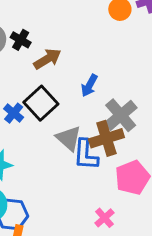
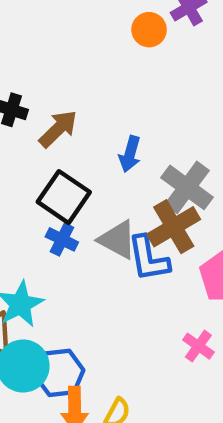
blue cross: (14, 113) -> (62, 239), moved

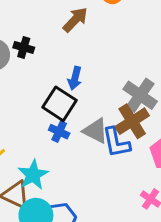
brown arrow: (58, 129) -> (75, 20), moved
blue arrow: (130, 154) -> (75, 78), moved

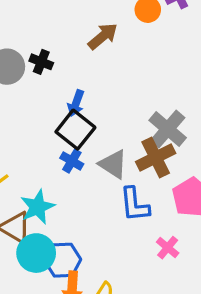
blue arrow: (75, 78) -> (76, 103), moved
blue L-shape: (116, 142) -> (135, 204), moved

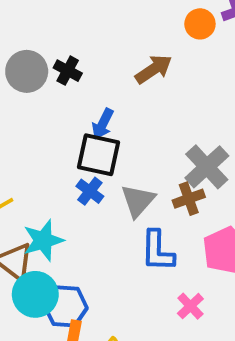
brown arrow: (103, 36) -> (154, 69), moved
black square: (75, 130) -> (98, 155), turned -33
brown cross: (156, 157) -> (189, 199), size x0.7
gray triangle: (113, 164) -> (138, 201), turned 32

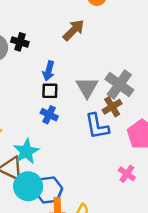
black square: (98, 155) -> (50, 91), size x0.6
gray triangle: (138, 201) -> (87, 87), moved
blue L-shape: (158, 251) -> (97, 126), moved

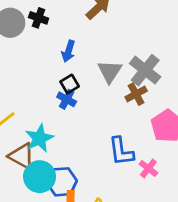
black square: (50, 91) -> (70, 84), moved, turned -35
blue L-shape: (97, 126) -> (121, 151), moved

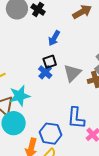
gray triangle: (110, 71) -> (72, 73), moved
blue hexagon: (62, 182) -> (50, 134), moved

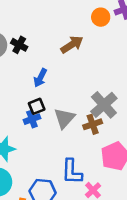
blue cross: (45, 72) -> (32, 119), turned 32

